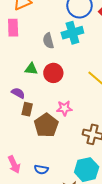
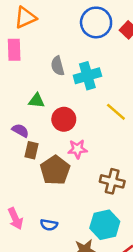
cyan cross: (72, 33) -> (87, 76), moved
red circle: (53, 73) -> (64, 119), moved

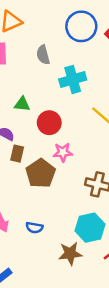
gray semicircle: (58, 66) -> (43, 55), moved

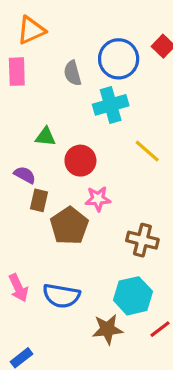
blue circle: (81, 26) -> (119, 59), moved
blue semicircle: (34, 228) -> (61, 296), size x1.6

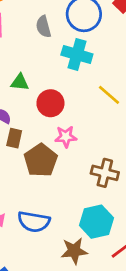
cyan cross: (111, 105) -> (77, 54), turned 32

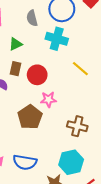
green triangle: (20, 82) -> (16, 44), moved, turned -32
brown rectangle: (14, 138) -> (16, 69), moved

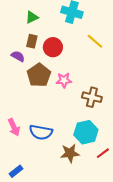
pink star: (48, 99) -> (64, 80), moved
brown pentagon: (30, 117) -> (39, 75), moved

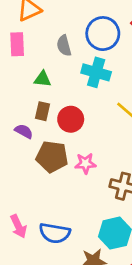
green triangle: (32, 17) -> (43, 79), turned 32
brown pentagon: (39, 75) -> (52, 157), turned -30

